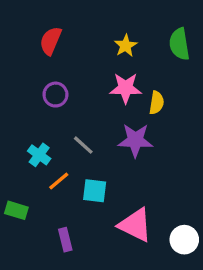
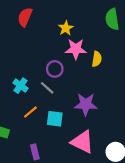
yellow star: (126, 46) -> (66, 28), moved
purple circle: (55, 95) -> (55, 69), moved
purple star: (135, 140) -> (86, 104), moved
cyan cross: (39, 155) -> (20, 86), moved

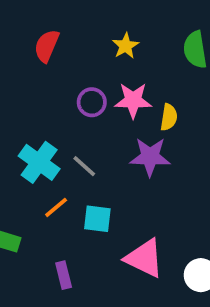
yellow star: (66, 28) -> (126, 46), moved
purple circle: (55, 69) -> (92, 102), moved
cyan cross: (20, 86) -> (39, 162), size x1.5
purple star: (86, 104) -> (150, 157), moved

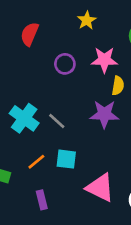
yellow star: (126, 46) -> (87, 20), moved
pink star: (133, 100) -> (104, 60), moved
purple circle: (92, 102) -> (65, 64), moved
orange line: (56, 207) -> (36, 162), moved

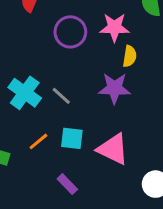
purple circle: (65, 64) -> (70, 32), size x1.4
pink triangle: (100, 188) -> (113, 149), moved
purple rectangle: (42, 200) -> (67, 184), moved, turned -30

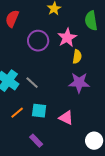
pink star: (114, 27) -> (67, 38), turned -30
purple star: (114, 88) -> (79, 83), moved
pink triangle: (113, 149) -> (66, 118), size x0.7

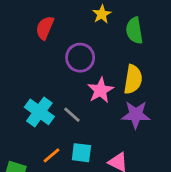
green semicircle: (91, 21) -> (134, 30), moved
pink star: (67, 38) -> (100, 90), moved
yellow semicircle: (77, 57) -> (133, 79), size x1.5

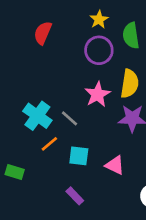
purple circle: (80, 58) -> (99, 50), moved
orange line: (52, 155) -> (49, 144), moved

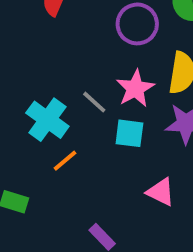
gray line: (69, 118) -> (94, 102), moved
cyan square: (79, 156) -> (129, 133), moved

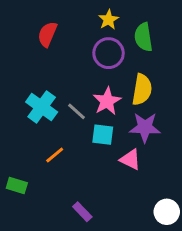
cyan cross: (47, 120) -> (42, 107), moved
pink triangle: (161, 192) -> (130, 159), moved

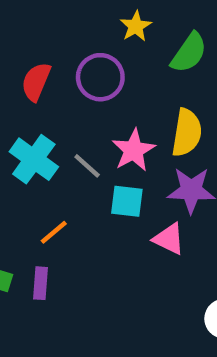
red semicircle: (47, 34) -> (36, 82), moved
green semicircle: (143, 37) -> (189, 53), turned -136
purple circle: (109, 53) -> (100, 77), moved
purple rectangle: (82, 212) -> (40, 283), moved, turned 48

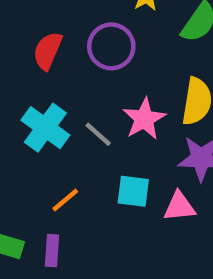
cyan square: (127, 201) -> (133, 191), moved
pink triangle: (169, 239) -> (179, 207), turned -32

